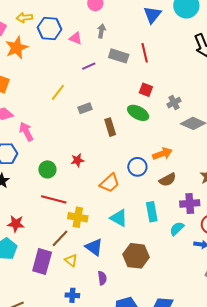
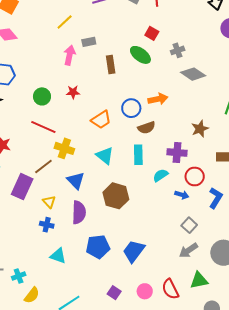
pink arrow: (26, 132) -> (70, 55), moved, turned 30
brown semicircle: (168, 180) -> (146, 128), moved
yellow triangle: (71, 260) -> (49, 202), moved
purple semicircle: (102, 278) -> (79, 212), size x1.6

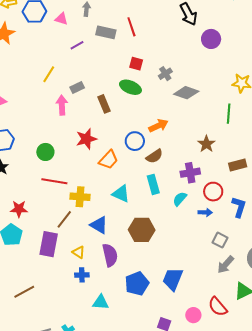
red star: (73, 92) -> (86, 139), moved, size x1.5

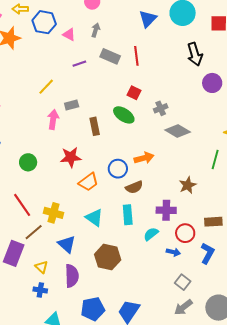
brown rectangle: (238, 165) -> (213, 222), moved
red line: (54, 181) -> (22, 205), moved, turned 35

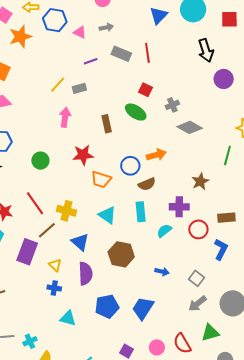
gray arrow: (96, 30) -> (106, 27), turned 64
gray rectangle: (72, 105) -> (79, 88), moved
orange trapezoid: (89, 182) -> (101, 179), turned 55
blue arrow: (173, 252) -> (162, 272), moved

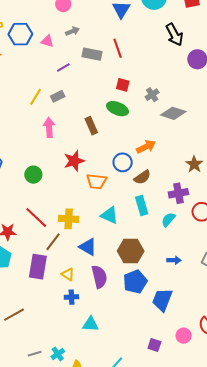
blue pentagon: (107, 306) -> (135, 282), moved

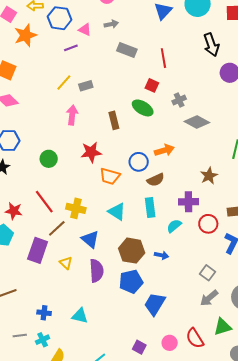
red line: (118, 48) -> (163, 58), moved
purple line: (63, 67) -> (71, 48), moved
blue arrow: (174, 260) -> (161, 255), moved
blue cross: (71, 297) -> (44, 313), moved

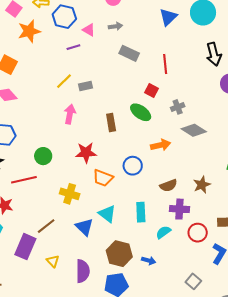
orange arrow: (164, 150) -> (161, 145), moved
brown semicircle: (156, 180) -> (168, 185), moved
red line: (44, 202) -> (24, 180), moved, turned -70
yellow cross: (76, 208) -> (70, 194), moved
blue triangle: (90, 239) -> (84, 227), moved

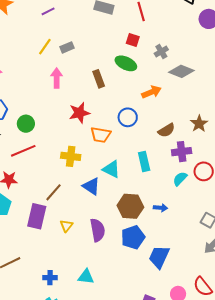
green circle: (43, 156) -> (26, 124), moved
cyan semicircle: (163, 232) -> (180, 179), moved
yellow triangle: (53, 261) -> (66, 226), turned 32

